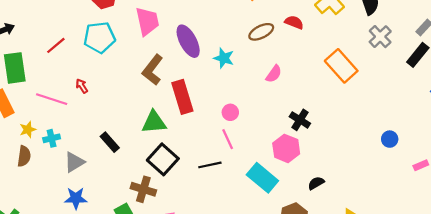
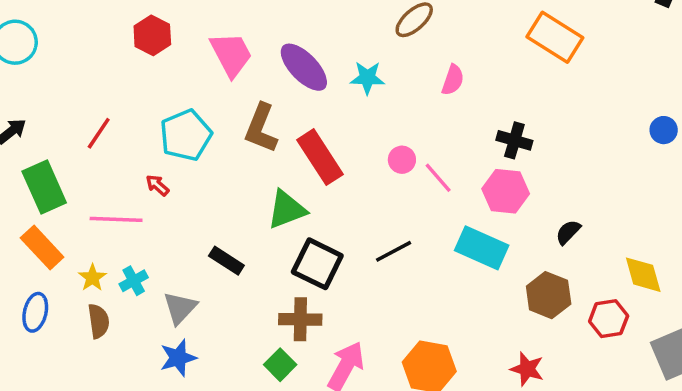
cyan pentagon: (99, 37) -> (186, 135), moved
pink line: (228, 139) -> (438, 178), moved
blue star: (76, 198) -> (178, 358), moved

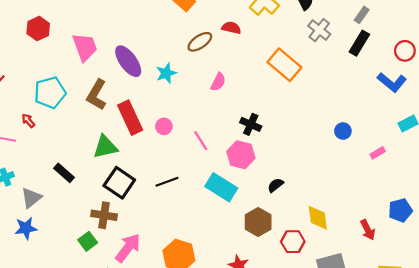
cyan star: (367, 78) -> (166, 73), turned -30
pink circle: (402, 160) -> (164, 126), moved

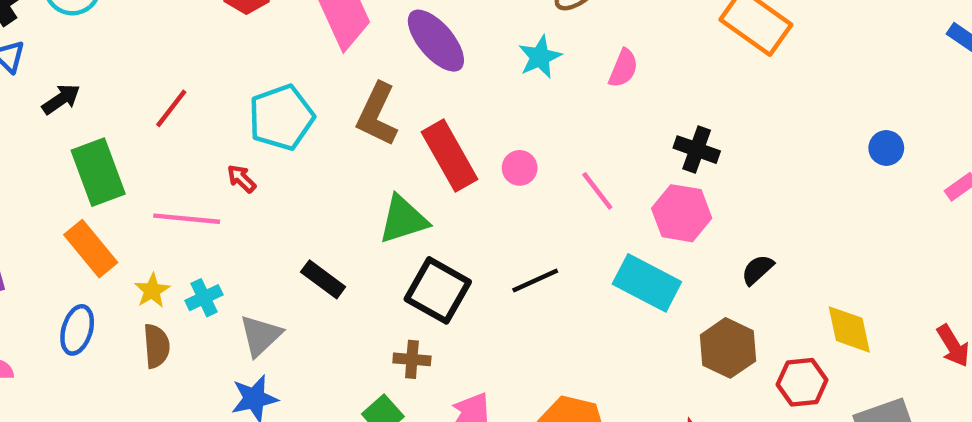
cyan star: (166, 73) -> (540, 57), moved
brown cross: (104, 215) -> (412, 359), size x0.7

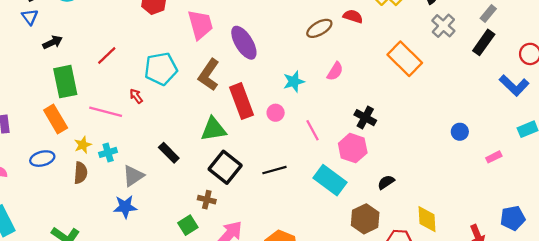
cyan star: (540, 57) -> (294, 82), moved
blue ellipse: (77, 330) -> (42, 159), turned 50

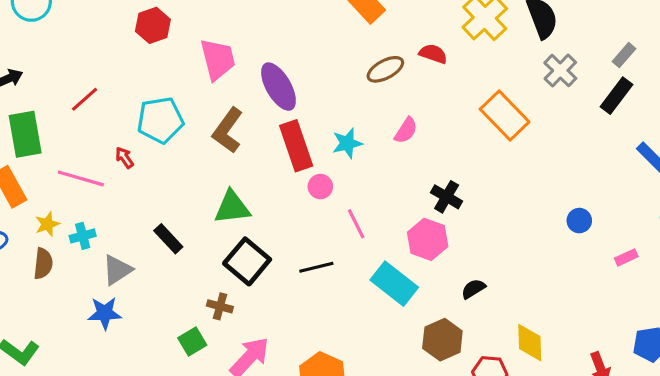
red rectangle: (242, 101) -> (296, 146), moved
pink line: (312, 130) -> (356, 224), moved

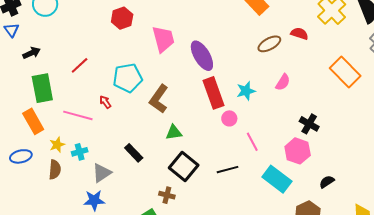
brown L-shape: (228, 130) -> (159, 99), moved
green triangle: (232, 207) -> (174, 132), size x0.7

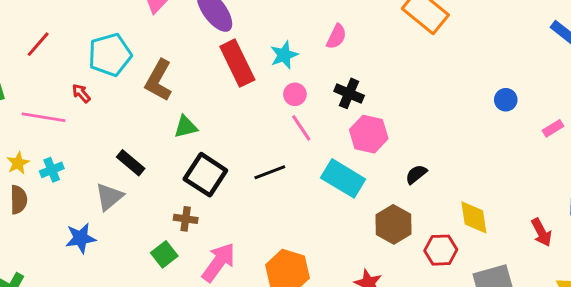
pink circle: (229, 118) -> (295, 94), moved
black cross: (309, 124) -> (349, 93), moved
gray triangle: (102, 173) -> (109, 197), moved

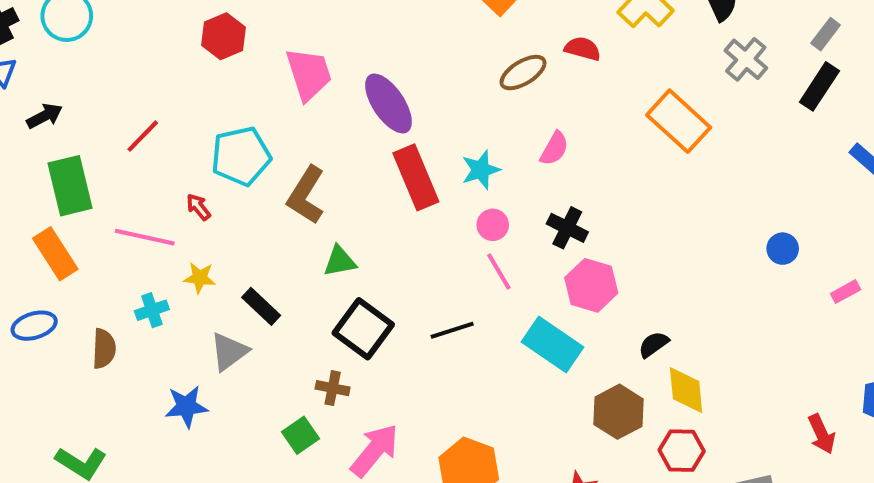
yellow star: (18, 163) -> (200, 278), moved, turned 30
yellow diamond: (474, 217) -> (686, 390), moved

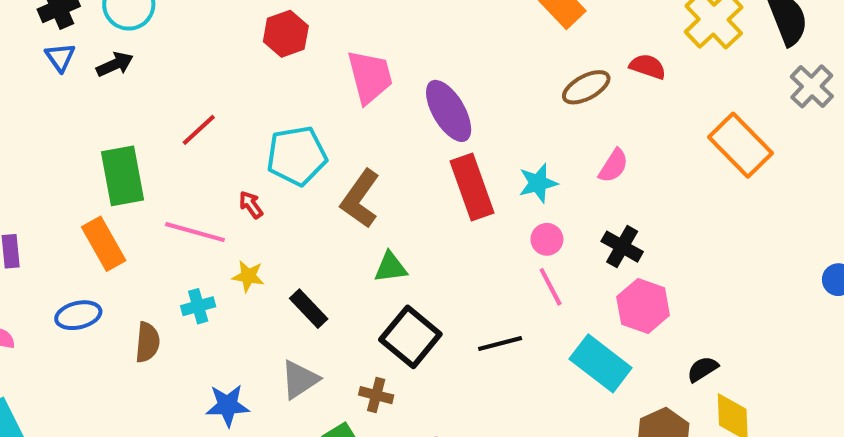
black arrow: (45, 116) -> (115, 64), moved
gray triangle: (229, 352) -> (300, 380), moved

